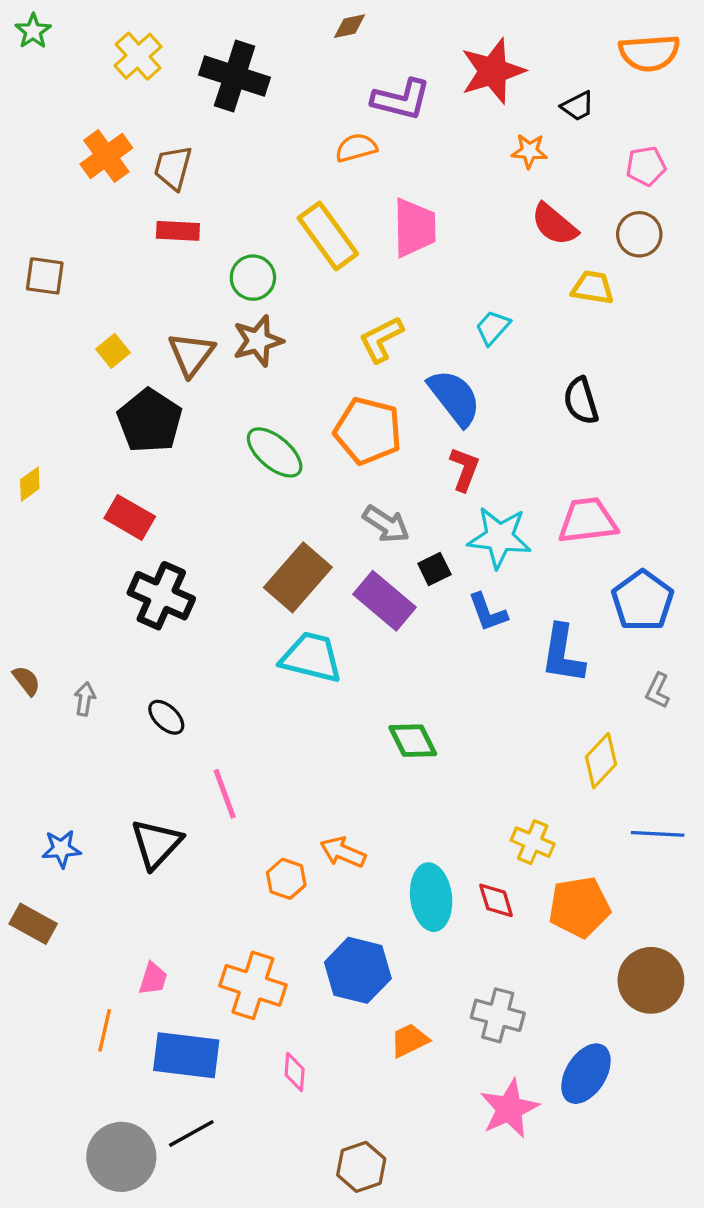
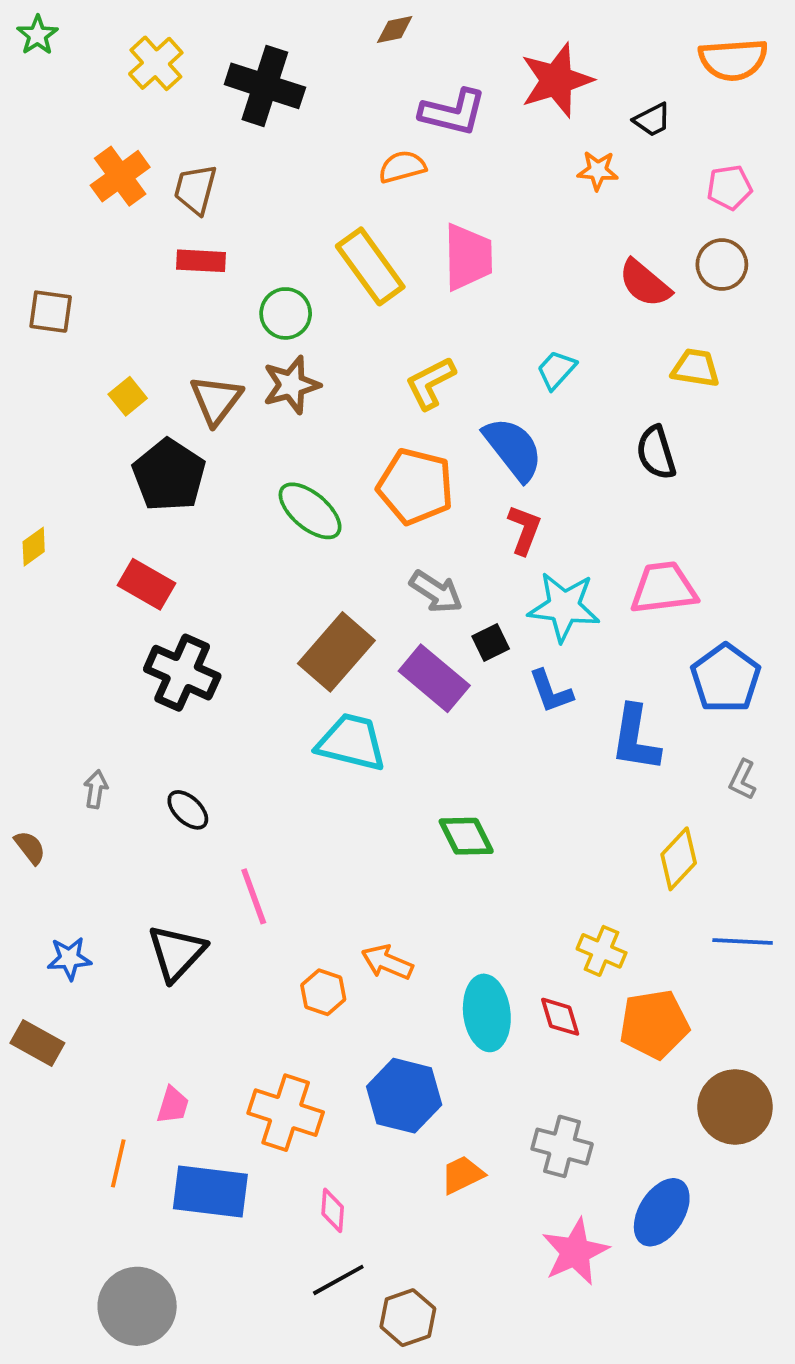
red semicircle: (554, 224) -> (645, 283), moved
yellow trapezoid: (593, 288) -> (696, 368), moved
brown semicircle: (26, 681) -> (30, 847), moved
black line: (191, 1134) -> (338, 1280), moved

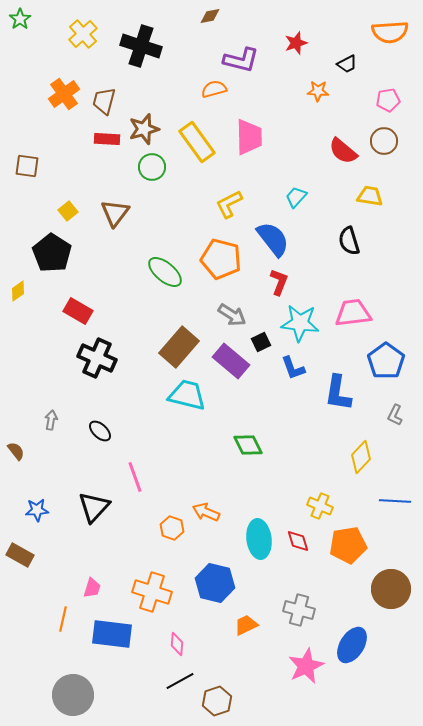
red star: (556, 80) -> (296, 43), size x0.6
brown star: (291, 385) -> (144, 129), moved
black pentagon: (169, 475) -> (52, 253), moved

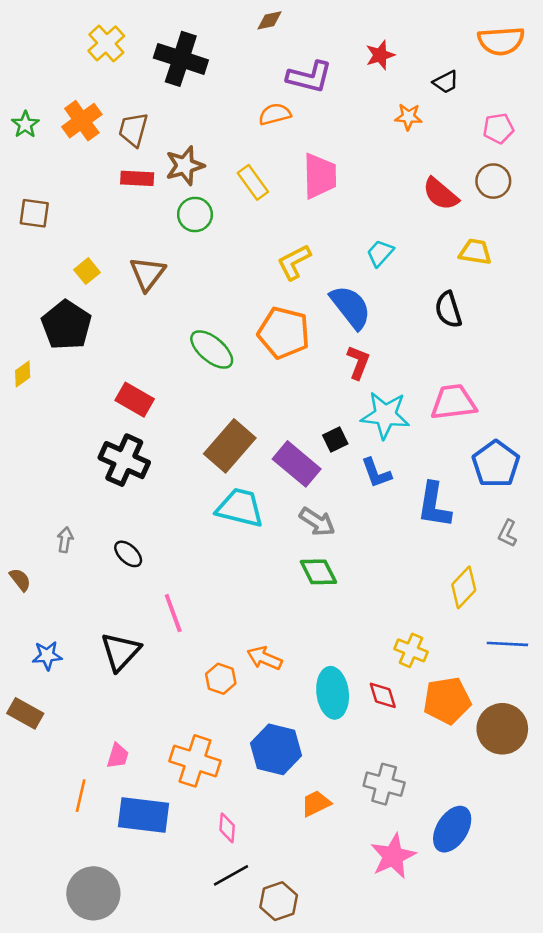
green star: (20, 19) -> (25, 124), moved
yellow rectangle: (197, 142) -> (253, 182), size x0.7
red rectangle: (78, 311) -> (135, 400), moved
gray arrow: (232, 315) -> (317, 522), moved
brown circle: (391, 589) -> (502, 729), moved

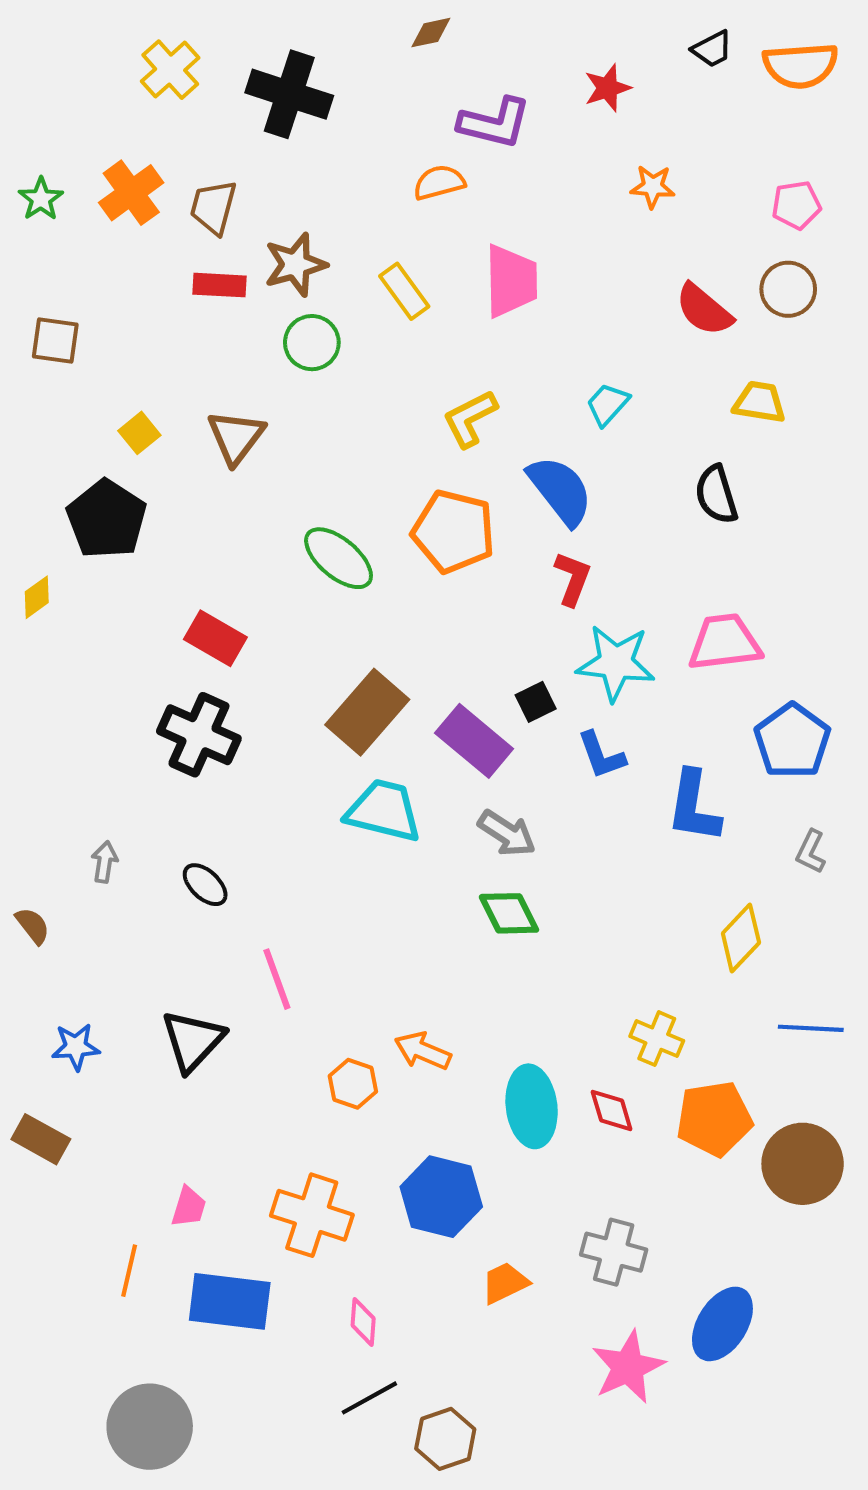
black trapezoid: (446, 82) -> (712, 49), moved

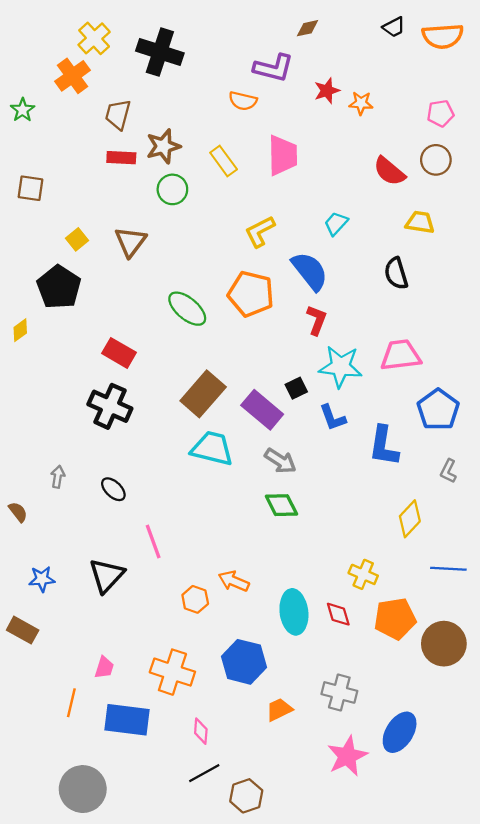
brown diamond: (431, 33) -> (308, 28), moved
red star: (607, 88) -> (327, 91), moved
orange semicircle: (439, 182) -> (243, 101), turned -152
orange cross: (131, 193) -> (72, 76), moved

